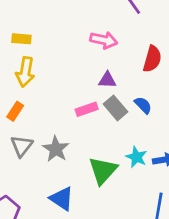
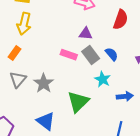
pink rectangle: (87, 109) -> (69, 55), turned 35
cyan star: (136, 157) -> (103, 79), moved

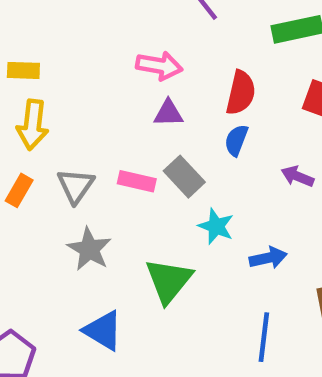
purple triangle: (86, 34) -> (168, 113), moved
blue semicircle: (112, 54) -> (236, 140), moved, turned -112
gray triangle: (18, 79) -> (76, 186), moved

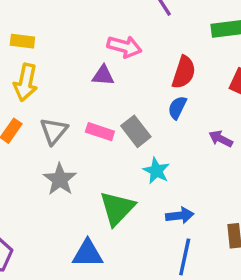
purple triangle: (168, 113) -> (103, 75), moved
blue arrow: (268, 258) -> (180, 216), moved
blue triangle: (103, 331) -> (88, 254), moved, turned -36

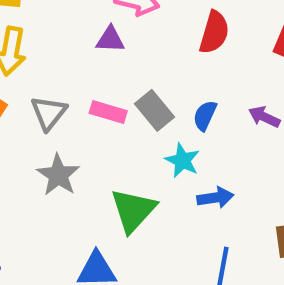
blue semicircle: (177, 108) -> (205, 116), moved
blue arrow: (180, 216) -> (215, 198), moved

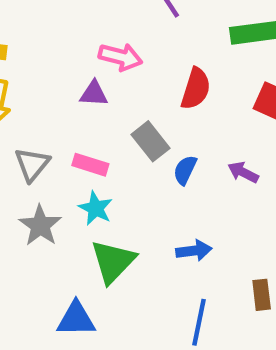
gray rectangle: (155, 110) -> (151, 141), moved
cyan star: (182, 160) -> (96, 208), moved

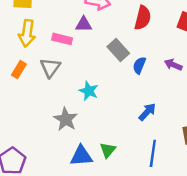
pink rectangle: (90, 165) -> (62, 39), moved
gray star: (40, 226) -> (66, 119), moved
blue arrow: (194, 251) -> (147, 112), turned -36
green triangle: (113, 261) -> (108, 150), moved, size x0.6

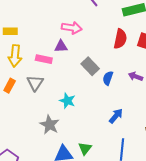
red semicircle: (143, 18) -> (120, 39), moved

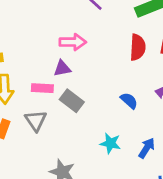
gray rectangle: (90, 66) -> (72, 101), moved
blue semicircle: (108, 78) -> (129, 101), turned 120
cyan star: (67, 101) -> (110, 143), moved

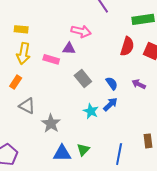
gray rectangle: (72, 101) -> (83, 78), moved
gray triangle: (36, 121) -> (27, 106), moved, turned -42
blue arrow: (147, 148) -> (110, 104), moved

